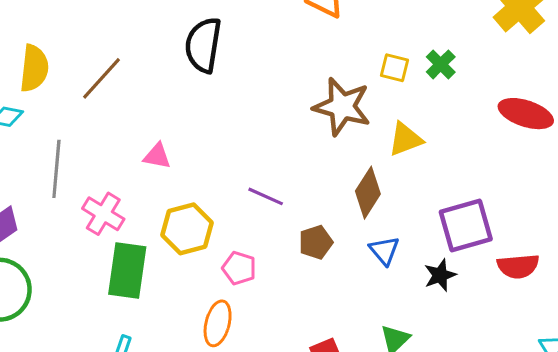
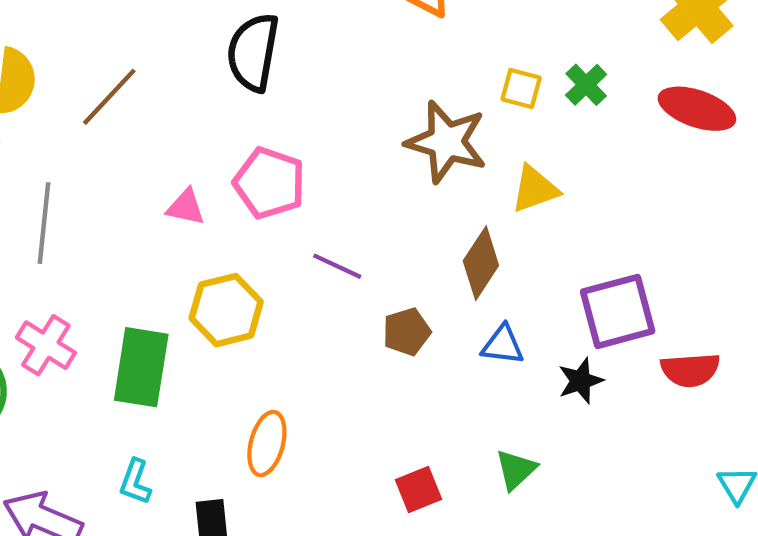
red ellipse: (526, 114) -> (697, 109), moved
pink cross: (103, 214) -> (46, 345), moved
blue triangle: (384, 251) -> (503, 345), turned -44
pink pentagon: (239, 268) -> (269, 183), moved, size x1.5

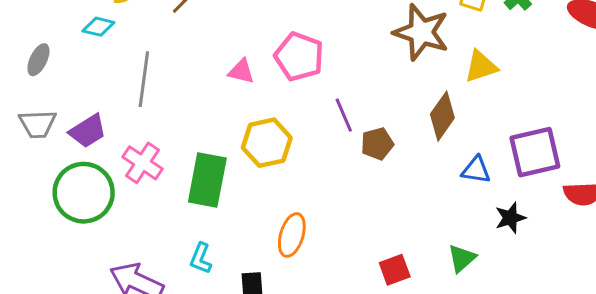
purple line: (337, 266) -> (344, 115), turned 40
brown pentagon: (407, 332) -> (377, 144), moved
blue triangle: (503, 345) -> (476, 170), moved
black star: (580, 381) -> (510, 218), moved

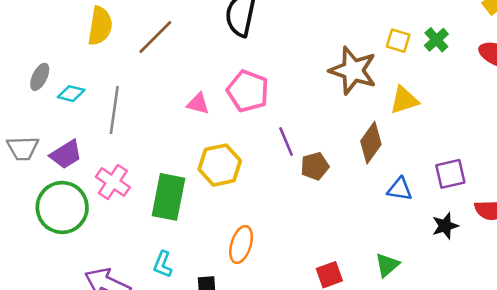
cyan diamond: (98, 27) -> (71, 94), moved
gray ellipse: (38, 60) -> (40, 77), moved
purple square: (535, 152) -> (450, 174), size x0.7
black star: (510, 218) -> (445, 226), moved

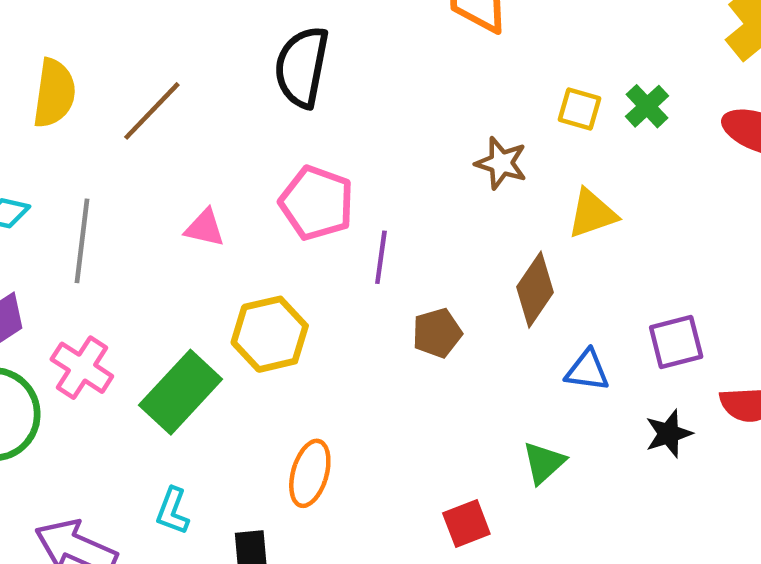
brown star: (353, 70) -> (501, 163), size x0.6
pink triangle: (198, 104) -> (205, 228), moved
purple line: (286, 142) -> (381, 257), moved, turned 32
green rectangle: (169, 197) -> (181, 392), turned 33
green triangle: (387, 265) -> (544, 463), moved

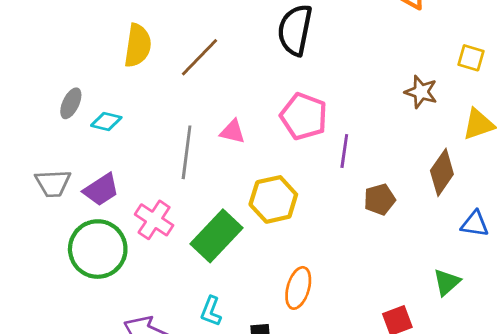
gray line: (82, 241) -> (187, 152), moved

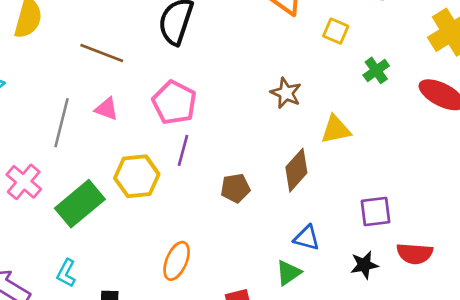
brown line: (200, 57) -> (102, 53), moved, turned 60
yellow square: (471, 58) -> (336, 31), moved
purple line: (344, 151) -> (183, 150), moved
blue triangle: (475, 224) -> (307, 238), moved
orange ellipse: (298, 288) -> (177, 261), moved

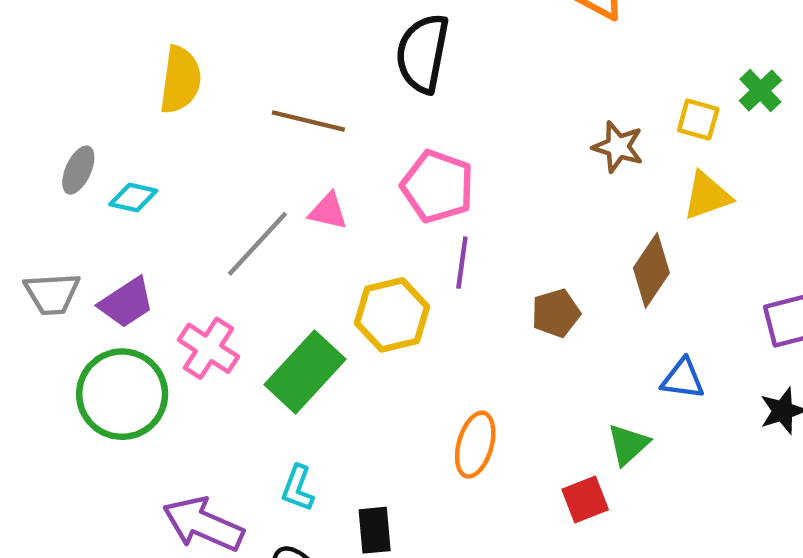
yellow square: (336, 31) -> (698, 120), moved
gray line: (61, 123) -> (257, 244), turned 36
green triangle: (289, 273) -> (628, 444), moved

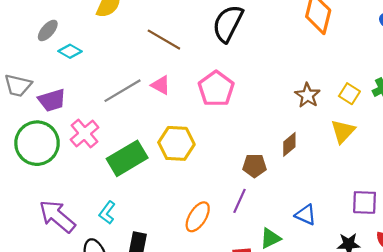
yellow triangle: (707, 196) -> (343, 131), turned -44
purple line: (462, 263) -> (240, 201), moved
brown diamond: (651, 270) -> (289, 144), moved, size x0.7

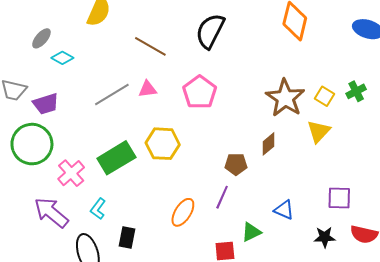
pink triangle: (161, 85) -> (148, 89), turned -36
brown star: (307, 95) -> (285, 98), size x1.6
pink cross: (85, 134) -> (71, 173), moved

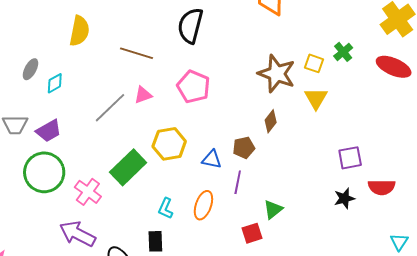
cyan diamond: (62, 58) -> (55, 83), turned -45
cyan L-shape: (98, 209) -> (166, 208), moved
blue triangle: (284, 210) -> (212, 159), moved

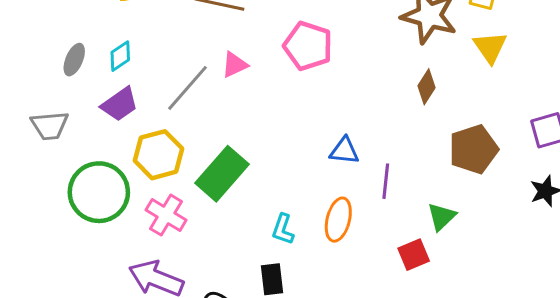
gray ellipse: (30, 69) -> (74, 60), moved
cyan diamond: (55, 83) -> (120, 56), moved
purple trapezoid: (49, 131) -> (120, 104), moved
yellow hexagon: (169, 144) -> (159, 155), moved
brown pentagon: (244, 148) -> (473, 149), moved, size x1.5

